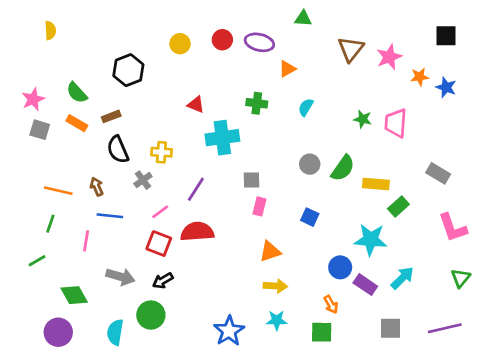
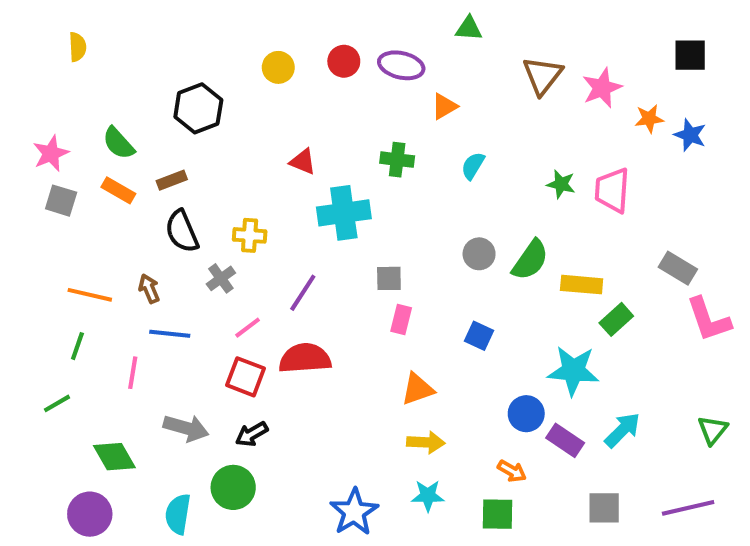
pink L-shape: (453, 228) -> (709, 319), moved
orange arrow: (331, 304) -> (512, 471), turned -30

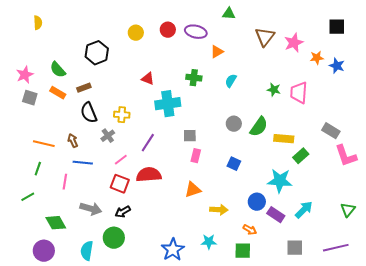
orange triangle: (418, 389) -> (193, 190), moved
yellow arrow: (426, 442) -> (219, 210), moved

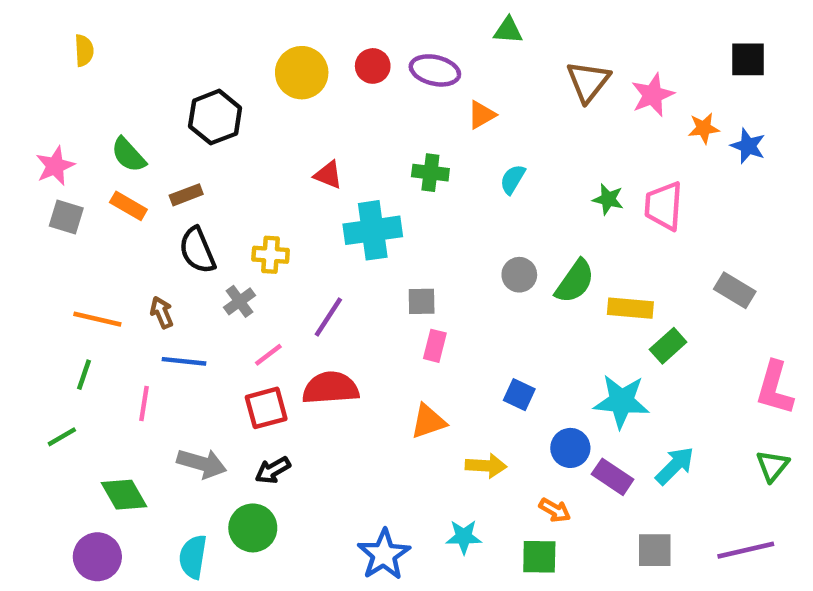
yellow circle: (136, 33) -> (302, 73), size x1.5
pink L-shape: (346, 156) -> (775, 388), moved, turned 35
blue square: (234, 164) -> (519, 395), moved
red square: (120, 184) -> (266, 408), turned -36

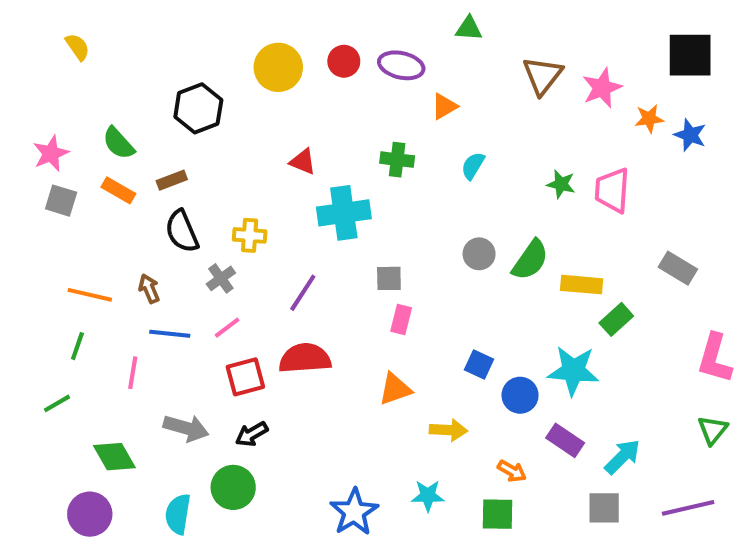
yellow semicircle: (84, 50) -> (77, 47), turned -32
black square: (748, 59) -> (690, 55), size x1.4
pink line: (268, 355) -> (227, 328), moved
blue circle: (570, 448) -> (520, 395), moved
cyan arrow: (675, 466) -> (622, 457), moved

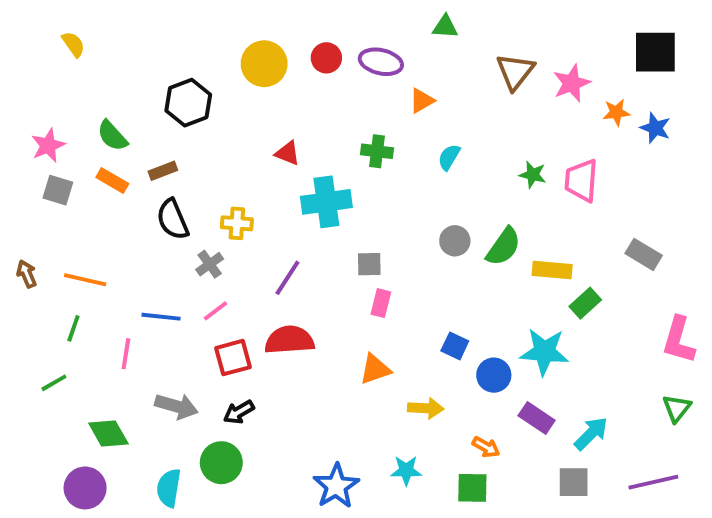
brown arrow: (149, 289) -> (27, 274), moved

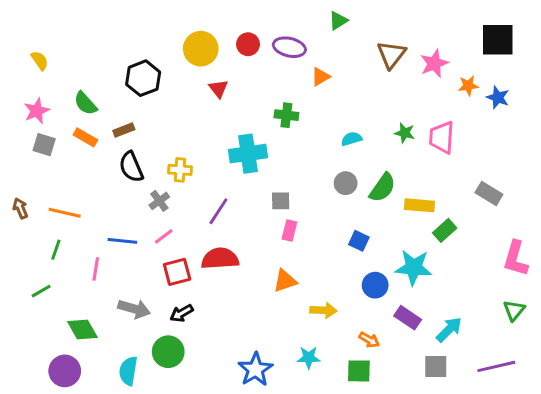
green triangle: (445, 27) -> (338, 21), turned -36
yellow semicircle: (73, 44) -> (40, 60), moved
red triangle: (287, 153) -> (218, 89), moved, turned 30
cyan semicircle: (449, 157) -> (351, 139), moved, turned 42
blue square: (455, 346) -> (359, 241), moved

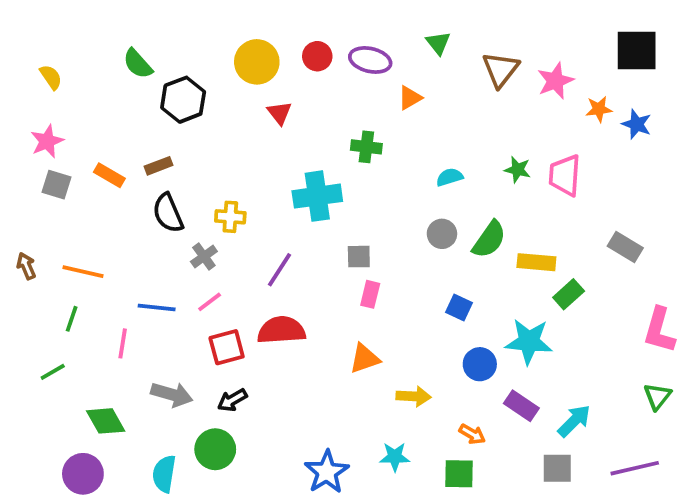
green triangle: (338, 21) -> (438, 43), moved, turned -36
green semicircle: (85, 103) -> (138, 64), moved

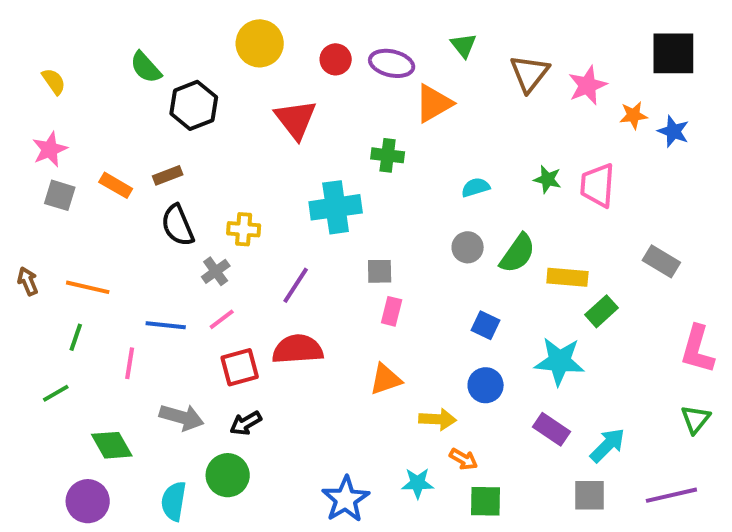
yellow circle: (257, 62) -> (260, 43), moved
orange triangle: (410, 98) -> (434, 103), size x1.5
red triangle: (279, 113) -> (296, 119), size x1.6
blue circle: (480, 364) -> (486, 385), moved
orange arrow: (472, 434) -> (464, 459), moved

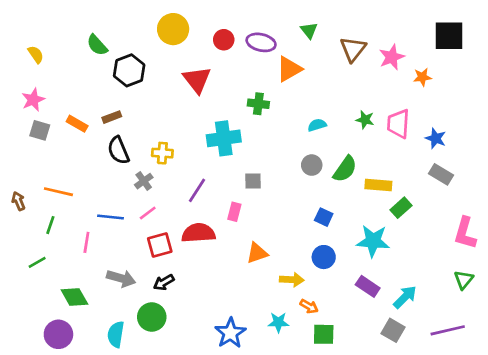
blue star: (673, 131) -> (436, 138), moved
brown arrow: (28, 281) -> (18, 201), moved
pink rectangle: (392, 311) -> (234, 212), moved
gray square: (589, 495) -> (393, 330), turned 30

